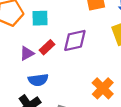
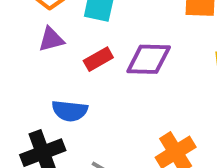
purple triangle: (27, 53) -> (51, 39), moved

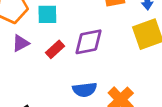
blue semicircle: (70, 111) -> (85, 90), moved

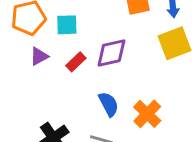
blue semicircle: (85, 90) -> (109, 104), turned -110

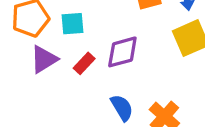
purple triangle: (39, 56) -> (44, 59), size x1.4

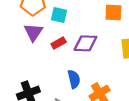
purple triangle: (44, 59) -> (33, 32), turned -42

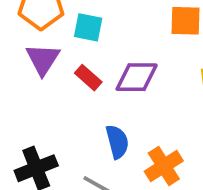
red rectangle: (59, 43) -> (88, 78), turned 72

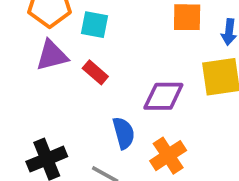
purple triangle: (43, 59) -> (52, 55), turned 44
purple diamond: (137, 77) -> (163, 96), moved

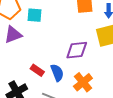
red rectangle: (95, 72) -> (37, 70), moved

